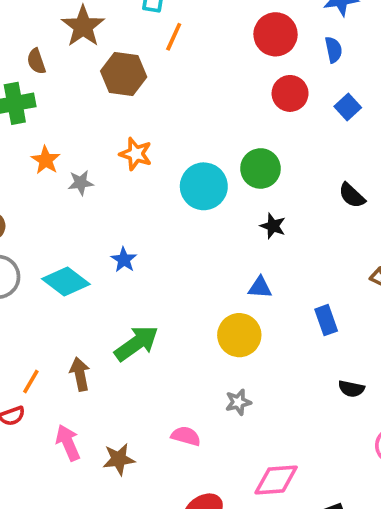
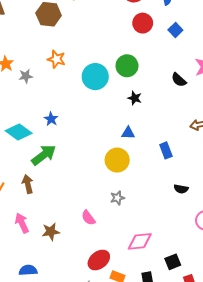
green arrow: (137, 343) -> (44, 155), moved
pink semicircle: (186, 436) -> (88, 218), turned -140

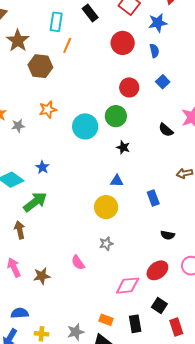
red circle: (143, 23) -> (129, 87), moved
orange star: (56, 59) -> (48, 110), turned -30
red ellipse: (99, 260) -> (157, 270), moved
black square: (173, 262) -> (159, 306), turned -35

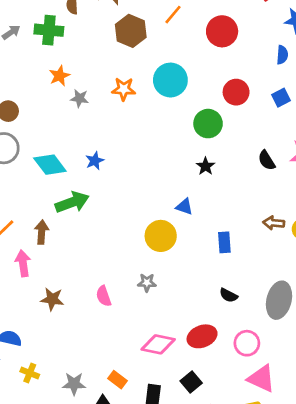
red circle: (123, 43) -> (222, 31), moved
cyan circle: (85, 126) -> (170, 80), moved
pink arrow: (14, 267) -> (23, 263), moved

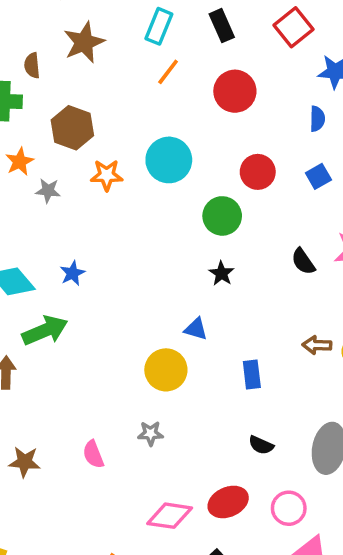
brown hexagon: (131, 31) -> (72, 128), moved

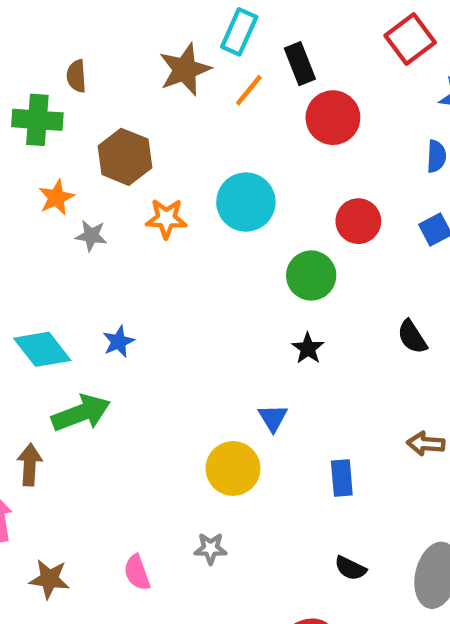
black rectangle: (222, 26) -> (300, 64), moved
brown star: (84, 42) -> (185, 69), moved
blue triangle: (196, 329) -> (273, 418), turned 40

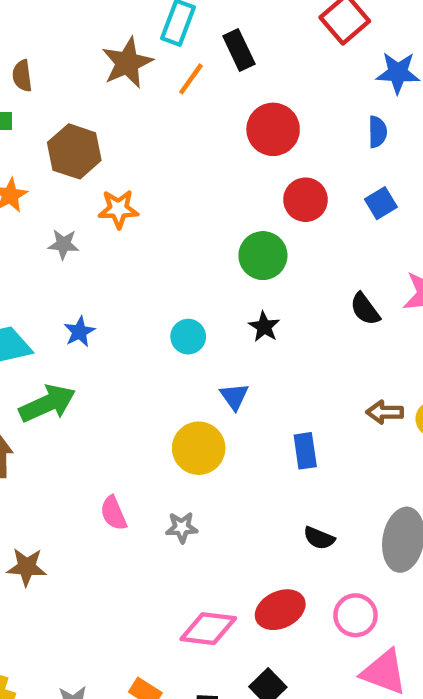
red circle: (333, 118) -> (273, 129), moved
cyan circle: (246, 202) -> (188, 337), moved, size x0.6
gray star: (91, 236) -> (63, 244), moved
pink semicircle: (137, 572) -> (113, 513), moved

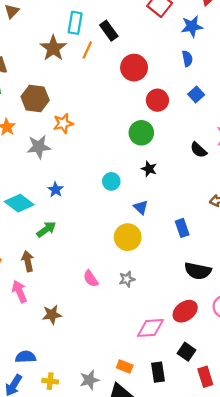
gray star: (63, 244) -> (39, 147), size x1.5
green arrow: (47, 404) -> (46, 229), size x0.7
black semicircle: (319, 538) -> (198, 271), size x1.6

